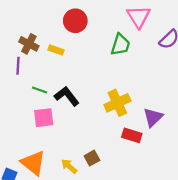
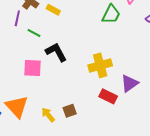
green line: (40, 90) -> (34, 33), moved

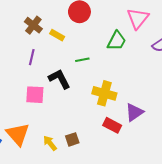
purple line: (17, 18) -> (32, 57), moved
green line: (34, 33) -> (82, 60), moved, turned -40
yellow cross: (100, 65) -> (104, 93), turned 30

